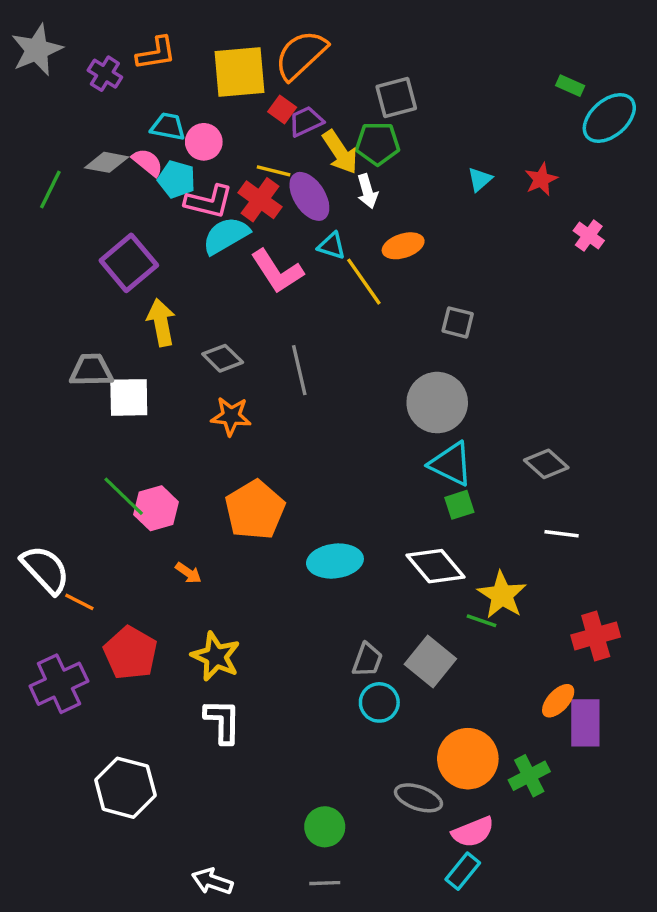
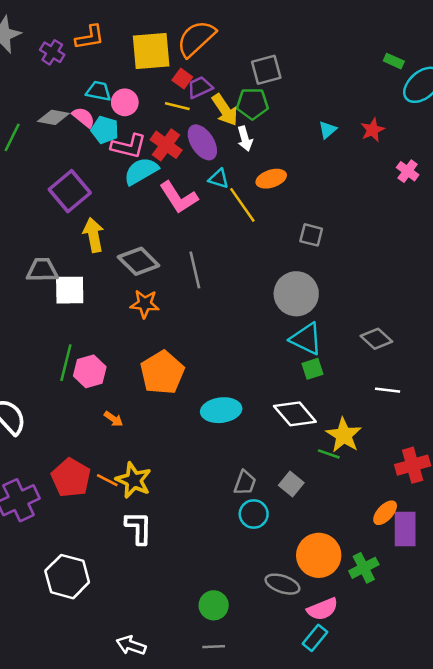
yellow line: (274, 171) -> (177, 106), moved
gray diamond: (223, 358) -> (139, 261), size x1.4
green line: (124, 496) -> (66, 363), turned 60
orange line: (79, 602) -> (107, 480), moved
gray square: (430, 662) -> (291, 484), size x0.7

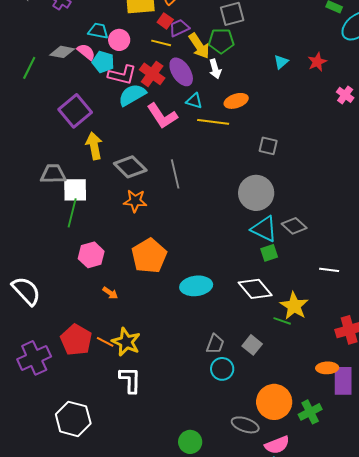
yellow line: (242, 205) -> (213, 122), turned -48
gray diamond: (376, 339) -> (294, 226), moved
green line: (66, 363) -> (72, 213), moved
orange ellipse: (385, 513) -> (327, 368), turned 45

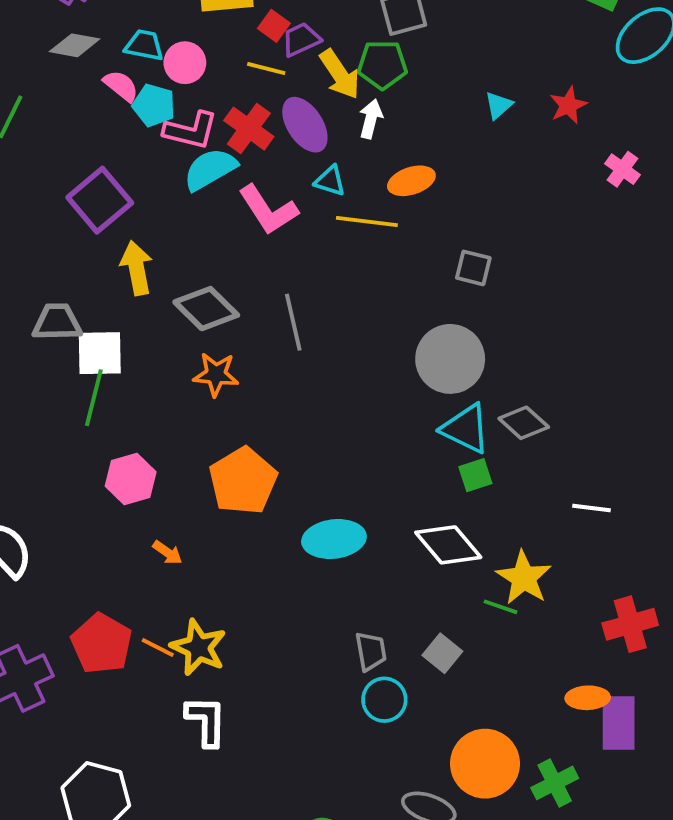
gray diamond: (62, 52) -> (75, 45), moved
white arrow: (215, 69) -> (371, 119), turned -150
gray trapezoid: (215, 344) -> (371, 651), turned -30

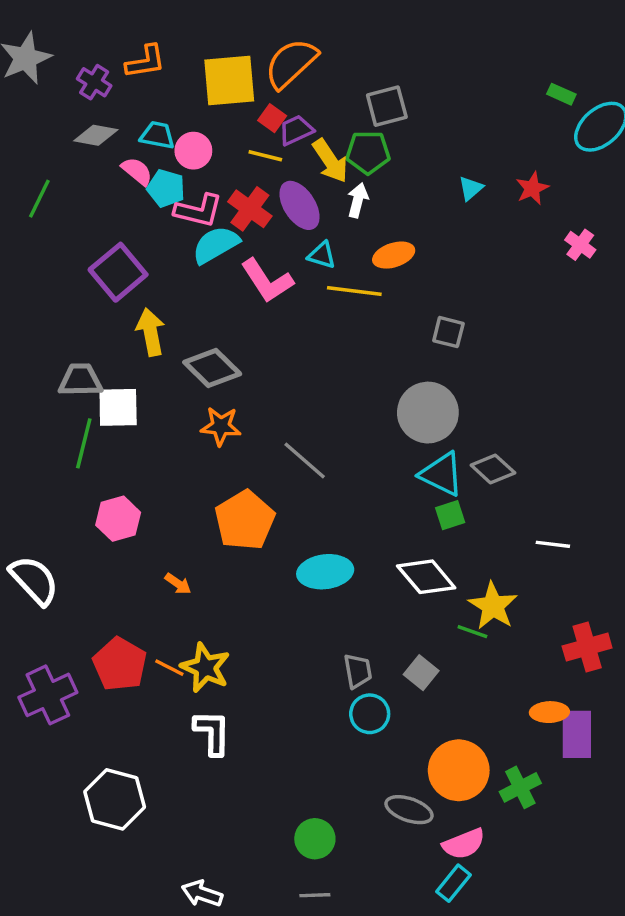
gray line: (293, 322) -> (305, 460), moved, turned -36
green line: (94, 398) -> (84, 443), moved
pink hexagon: (131, 479) -> (118, 519), moved

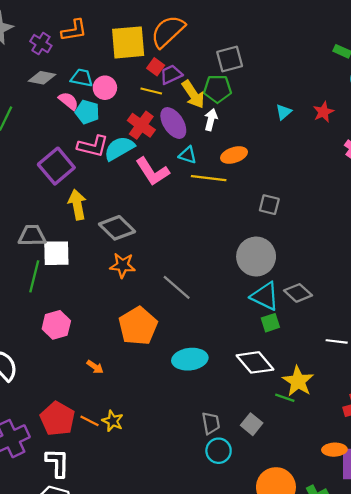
pink L-shape: (199, 211) -> (93, 146), moved
yellow star: (205, 668) -> (113, 421), size x0.7
white L-shape: (212, 733) -> (57, 463), moved

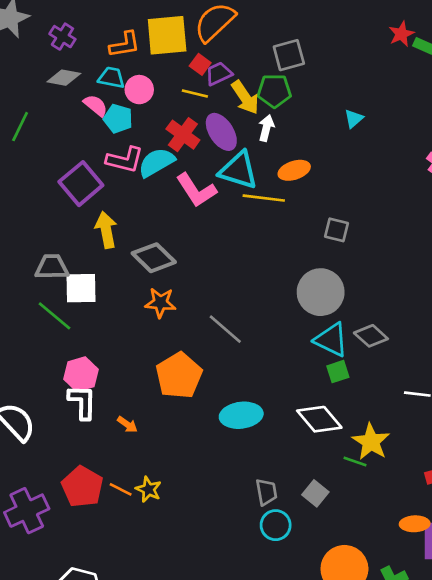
orange L-shape: (74, 30) -> (125, 45), moved
red star: (323, 112) -> (401, 34), moved
cyan triangle: (188, 155) -> (239, 170), size x1.8
green line: (34, 276) -> (54, 316), turned -64
white L-shape: (57, 463) -> (82, 402), moved

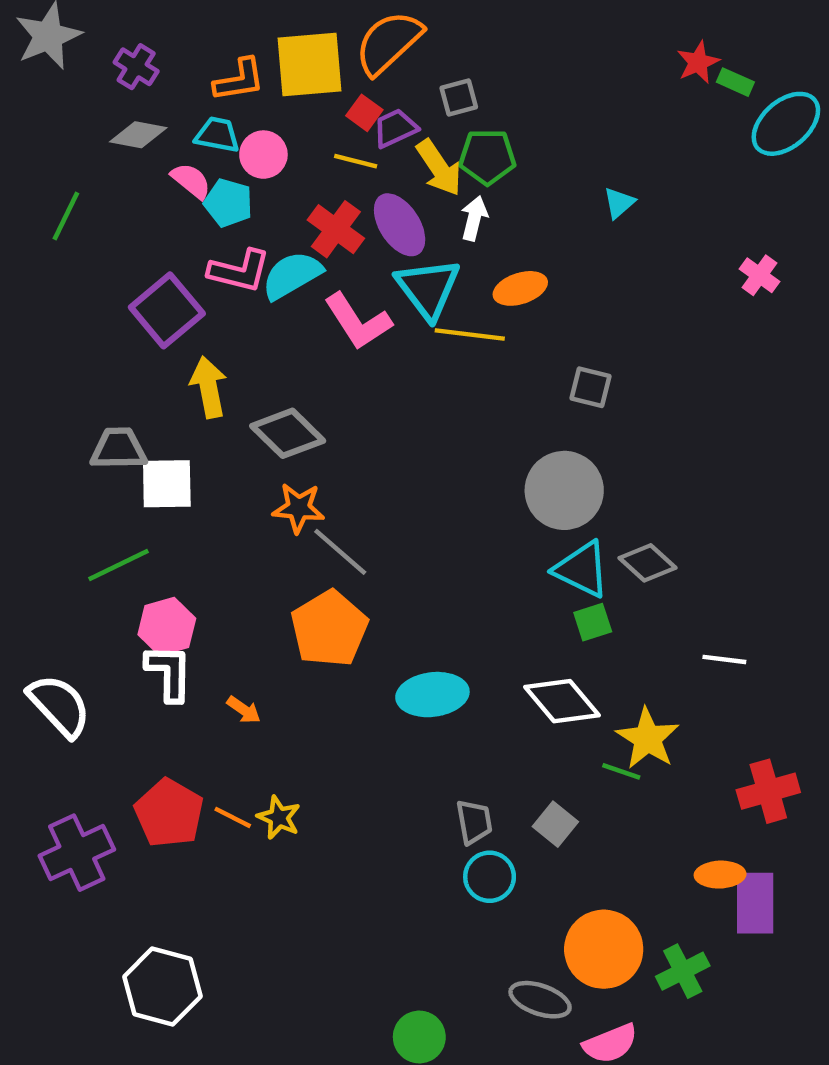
gray square: (289, 55) -> (459, 97), moved, size x0.7
cyan triangle: (239, 170) -> (428, 288), turned 36
green line: (54, 316) -> (119, 565), moved, turned -66
gray line: (225, 329) -> (340, 552), moved

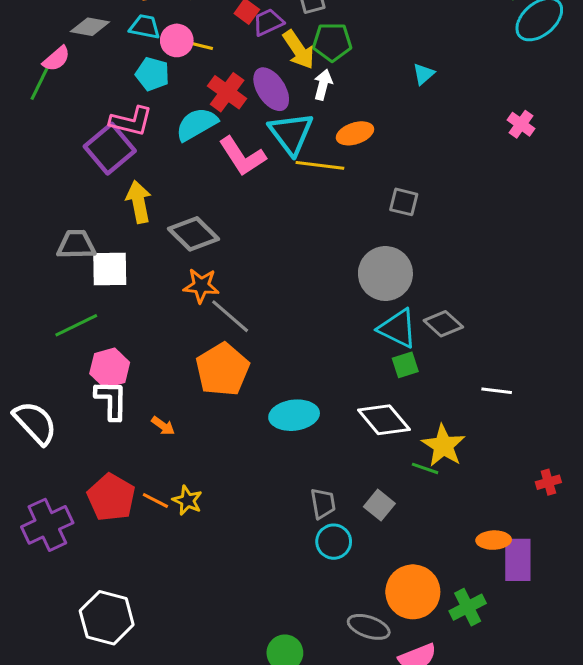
yellow line: (356, 161) -> (198, 45), moved
pink semicircle: (191, 181) -> (56, 59), moved, turned 100
pink L-shape: (239, 271) -> (131, 121), moved
red cross: (768, 791) -> (548, 482), moved, size x0.6

